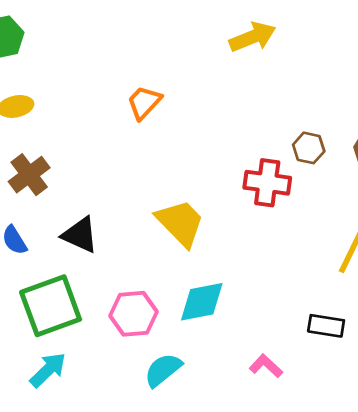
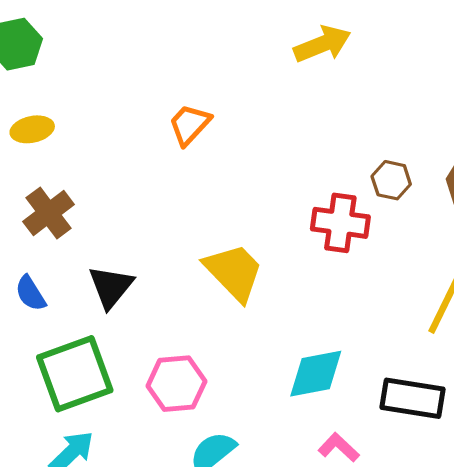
black triangle: (80, 235) -> (111, 287), turned 45
cyan diamond: (202, 302) -> (316, 374), moved
black rectangle: (326, 326) -> (413, 398), size x1.4

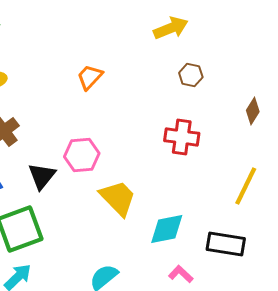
brown hexagon: (391, 180) -> (191, 75), moved
yellow trapezoid: (234, 272) -> (118, 198), moved
pink hexagon: (176, 384) -> (82, 155), moved

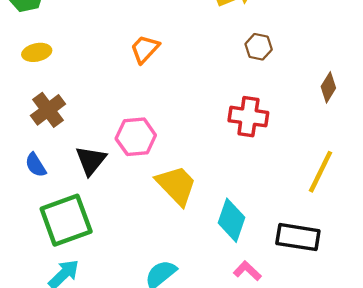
cyan diamond: (167, 229) -> (232, 220), turned -60

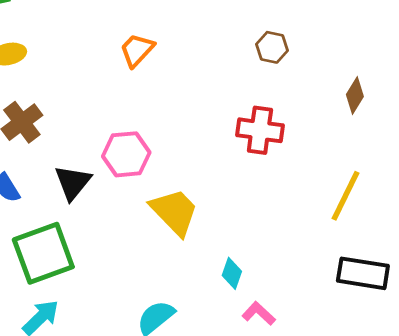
cyan diamond: (232, 220) -> (232, 273), moved, size x0.6
black rectangle: (298, 237) -> (363, 273), moved

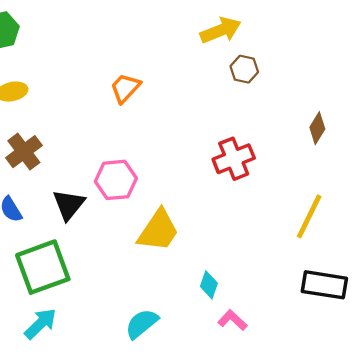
brown hexagon: (272, 47) -> (244, 69), moved
red cross: (260, 130) -> (234, 159), turned -30
yellow trapezoid: (174, 212) -> (158, 231), turned 78

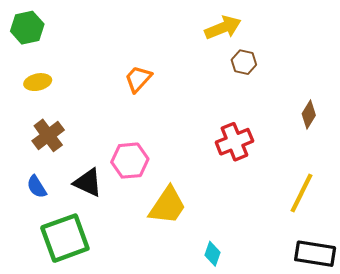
black triangle: (69, 205) -> (88, 183), turned -44

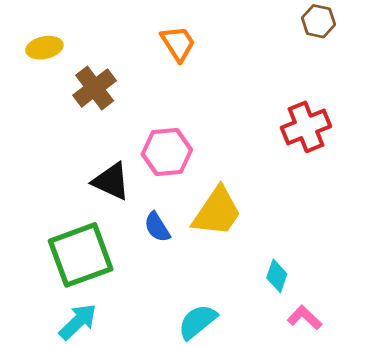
orange trapezoid: (138, 79) -> (178, 43), turned 104
brown cross: (48, 135) -> (95, 88), moved
blue semicircle: (37, 187) -> (157, 227), moved

